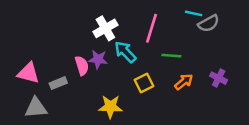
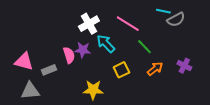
pink line: (151, 28) -> (128, 24), turned -75
green line: (171, 56) -> (145, 47), turned 42

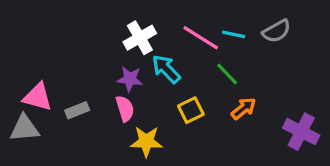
cyan line: (163, 11) -> (234, 34), moved
pink semicircle: (69, 55) -> (125, 109), moved
purple cross: (184, 66) -> (301, 132), moved, size x1.5
gray triangle: (30, 91) -> (24, 128), moved

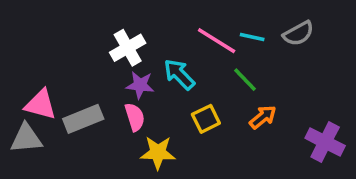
white cross: (140, 38) -> (128, 48), moved
gray rectangle: (77, 110) -> (83, 119), size x1.5

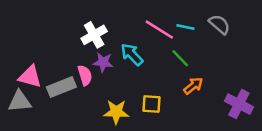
gray semicircle: (298, 33) -> (219, 24), turned -110
pink semicircle: (135, 117) -> (85, 75), moved
yellow square: (206, 119) -> (151, 104), moved, turned 30

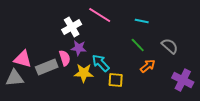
gray semicircle: (219, 24) -> (170, 46), moved
pink line: (159, 30) -> (100, 15), moved
cyan arrow: (132, 54) -> (101, 63), moved
yellow star: (116, 112) -> (84, 73), moved

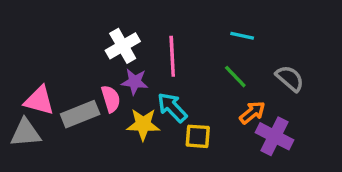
pink line: (100, 15) -> (172, 56), moved, turned 55
purple cross: (183, 80) -> (274, 136), moved

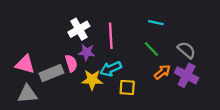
cyan arrow: (172, 107) -> (111, 69), turned -70
gray triangle: (26, 133) -> (27, 94), moved
purple cross: (274, 136) -> (187, 75), moved

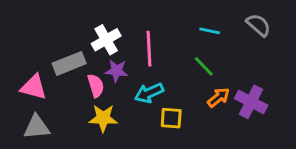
gray semicircle: (187, 50) -> (258, 25), moved
gray rectangle: (51, 73) -> (69, 63), moved
yellow star: (92, 80) -> (103, 118), moved

